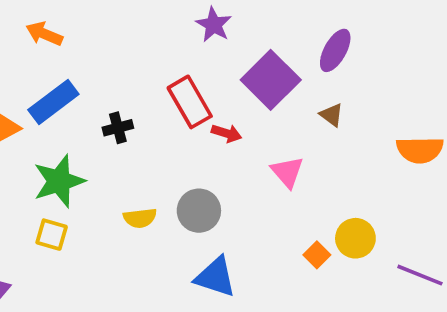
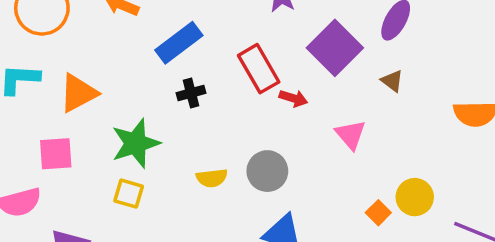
blue rectangle: (53, 102) -> (179, 43), moved

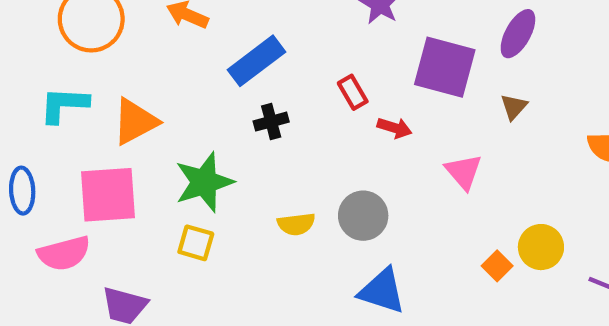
purple square: (335, 48) -> (445, 67), turned -30
red rectangle: (259, 69) -> (353, 92), size x0.6
brown triangle: (392, 81) -> (514, 107), turned 35
pink square: (56, 154) -> (108, 195), size x1.4

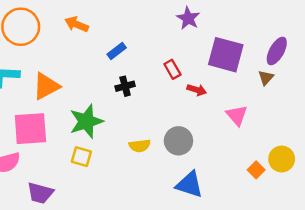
purple ellipse: (518, 34) -> (277, 51), moved
blue rectangle: (256, 61) -> (117, 51), size x0.6

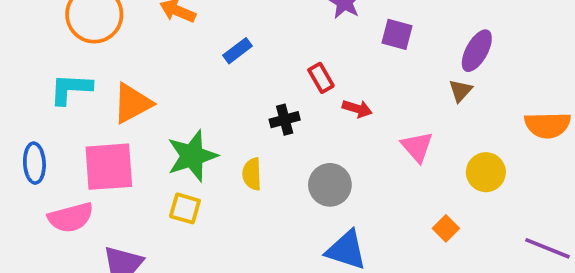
purple square: (226, 55) -> (397, 34), moved, size x0.6
black cross: (125, 86) -> (285, 120), moved
yellow semicircle: (140, 146) -> (252, 174), moved, turned 95
yellow circle: (282, 159) -> (486, 172), moved

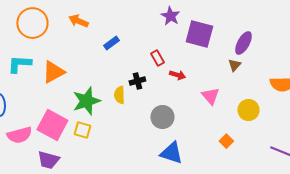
purple square: (397, 34) -> (199, 34), size x1.6
pink square: (109, 167) -> (52, 125), moved, turned 32
yellow semicircle: (252, 174) -> (119, 95), moved

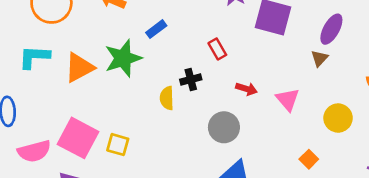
red arrow: (177, 75) -> (246, 89), moved
green star: (86, 101) -> (123, 58), moved

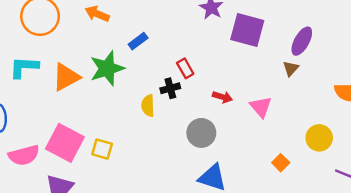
red rectangle: (217, 49) -> (185, 68), moved
yellow circle: (338, 118) -> (319, 138), moved

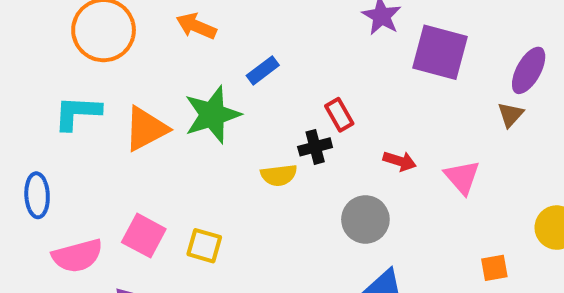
yellow semicircle: (148, 106) -> (279, 175), turned -95
pink square: (65, 143) -> (144, 236), size x0.7
orange square: (281, 163) -> (494, 268), turned 35

